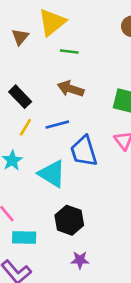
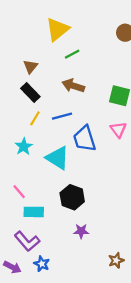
brown triangle: (20, 37) -> (30, 67), moved
green line: (69, 52) -> (72, 54), turned -35

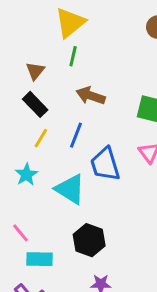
green line: (72, 54) -> (73, 56), moved, turned -49
blue line: (62, 116) -> (76, 135), turned -54

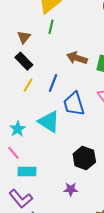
brown arrow: (91, 96) -> (77, 58), moved
cyan star: (26, 175) -> (18, 129), moved
black hexagon: (89, 240) -> (84, 158), moved

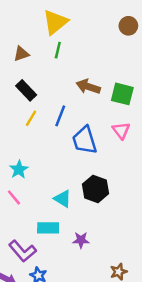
brown triangle: (24, 37) -> (21, 54), moved, turned 32
cyan triangle: (49, 122) -> (63, 199), moved, size x0.7
black hexagon: (84, 158) -> (96, 189), moved
cyan rectangle: (27, 172) -> (48, 228), moved

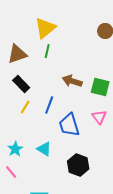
brown triangle: (21, 54) -> (17, 54), size x1.5
cyan triangle: (63, 199) -> (44, 149), moved

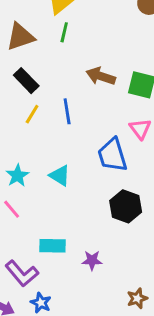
blue line: (49, 105) -> (67, 111), turned -30
blue trapezoid: (69, 125) -> (112, 155), moved
black hexagon: (78, 165) -> (126, 206), moved

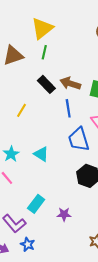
black rectangle: (26, 81) -> (46, 84), moved
blue line: (67, 111) -> (68, 108), moved
cyan rectangle: (52, 246) -> (36, 204), turned -54

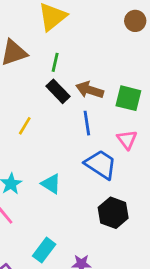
green line: (44, 52) -> (55, 62), moved
blue trapezoid: (79, 139) -> (101, 164), turned 140

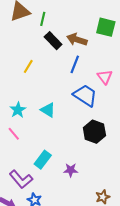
green line: (55, 62) -> (43, 19), moved
green square: (128, 98) -> (106, 27), moved
blue line: (87, 123) -> (75, 64), turned 30

